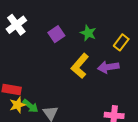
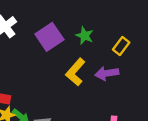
purple square: (56, 34) -> (49, 37), size x1.5

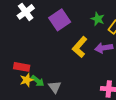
green star: (85, 36) -> (98, 19), moved

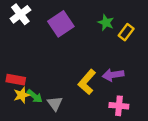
yellow L-shape: (80, 47) -> (87, 82), moved
purple arrow: (104, 48) -> (113, 75), moved

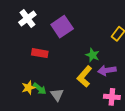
green star: (106, 23) -> (93, 55), moved
red rectangle: (16, 80) -> (40, 53), moved

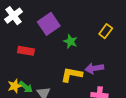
green star: (93, 55) -> (70, 41), moved
yellow L-shape: (84, 76) -> (72, 75), turned 60

